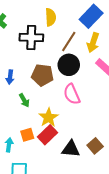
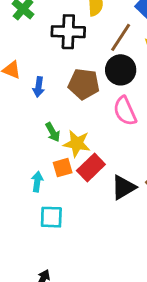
green arrow: (24, 100) -> (53, 132), moved
yellow star: (49, 118) -> (77, 143), moved, turned -30
black triangle: (71, 149) -> (123, 187), turned -36

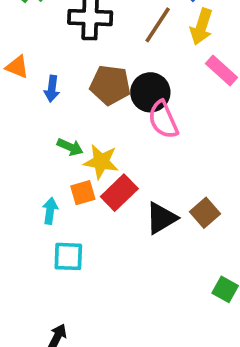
black circle: (121, 70) -> (150, 92), moved
green arrow: (53, 132) -> (70, 147), turned -36

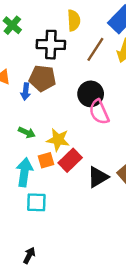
brown pentagon: (110, 85) -> (42, 78), moved
green arrow: (70, 147) -> (27, 132), moved
cyan arrow: (50, 211) -> (24, 172), size x1.6

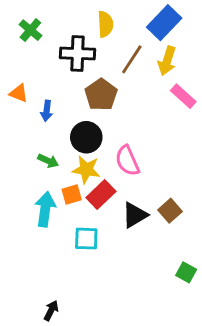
brown pentagon: (42, 78) -> (101, 95), moved, turned 30
black circle: (91, 94) -> (86, 137), moved
pink semicircle: (99, 112) -> (127, 161), moved
cyan square: (36, 202) -> (86, 239), moved

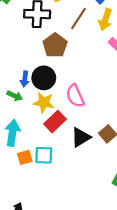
blue arrow: (47, 111) -> (25, 79), moved
orange square: (72, 195) -> (25, 157), moved

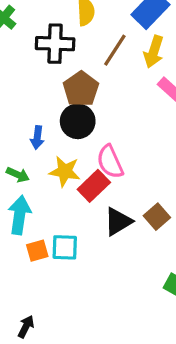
black circle: (44, 78) -> (78, 121), moved
green arrow: (15, 96) -> (18, 175), moved
red rectangle: (55, 122) -> (94, 186), moved

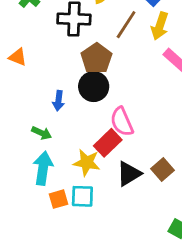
yellow star: (65, 171) -> (87, 162), moved

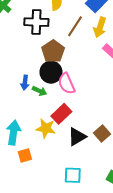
pink semicircle: (122, 122) -> (67, 84), moved
green arrow: (42, 133) -> (40, 91), moved
cyan square: (82, 196) -> (73, 175), moved

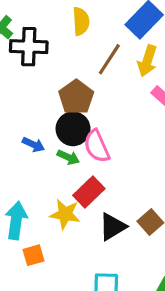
black cross: (36, 22) -> (29, 47), moved
blue arrow: (25, 83) -> (34, 145), turned -72
green arrow: (40, 91) -> (68, 157), moved

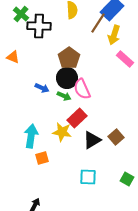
brown line: (109, 59) -> (98, 23), moved

